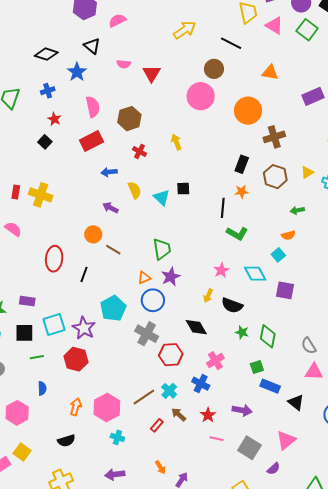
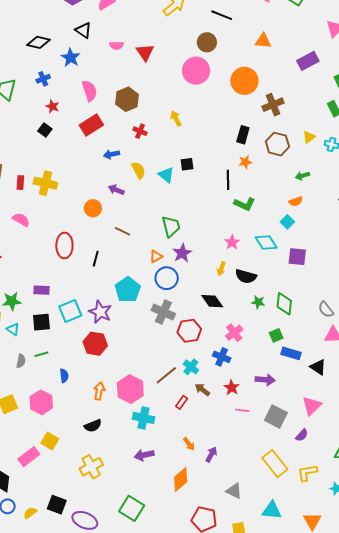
orange circle: (93, 234) -> (93, 208), moved
green line: (37, 357) -> (41, 354), moved
cyan cross: (117, 437) -> (144, 418), size x1.5

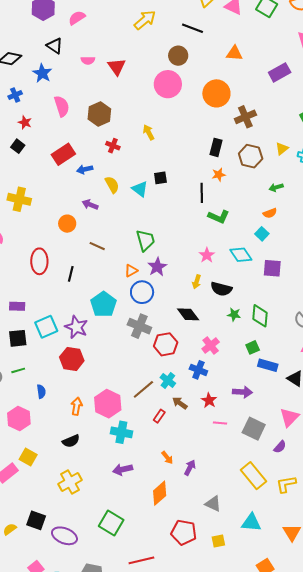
red rectangle: (91, 125) -> (63, 154), moved

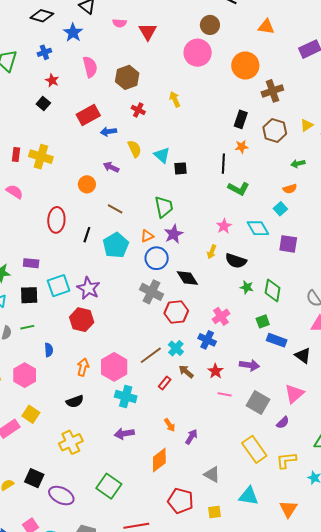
black square: (160, 178) -> (181, 168), moved
cyan pentagon: (103, 304) -> (116, 245), moved
black diamond: (188, 314) -> (187, 278), moved

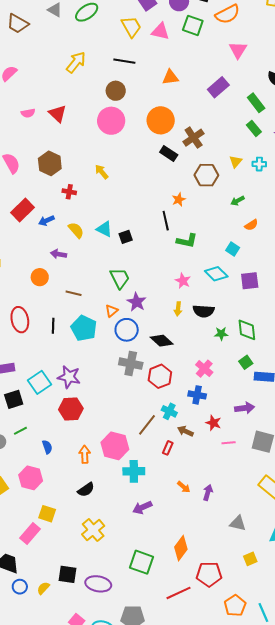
black rectangle: (241, 119) -> (169, 153), moved, turned -60
orange semicircle: (290, 189) -> (251, 225), moved
orange diamond: (159, 460) -> (181, 548), moved
red pentagon: (181, 501) -> (209, 574), moved

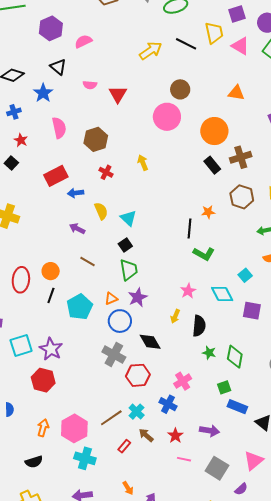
black line: (124, 61) -> (186, 44), moved
black square: (126, 237) -> (125, 245), moved, turned -32
orange circle: (40, 277) -> (51, 271), moved
brown line: (74, 293) -> (87, 261), moved
black semicircle: (204, 311) -> (199, 326), turned -105

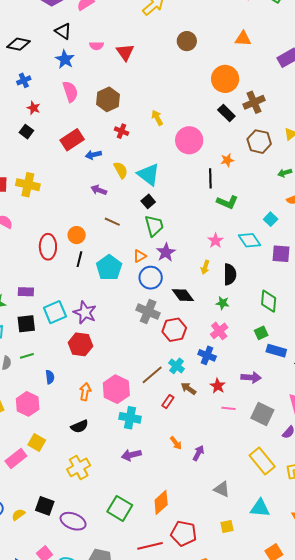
blue star: (43, 93) -> (65, 59), moved
pink circle: (167, 117) -> (189, 140), moved
cyan triangle: (128, 218) -> (148, 174), size x1.4
green star: (209, 353) -> (223, 303), moved

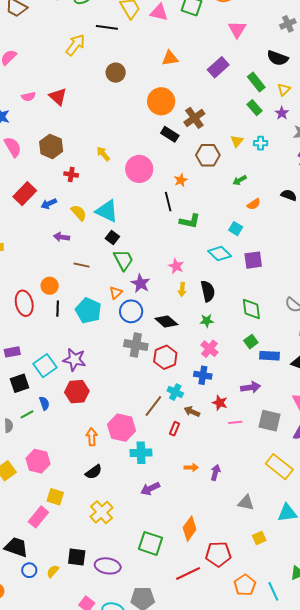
pink star: (215, 241) -> (176, 266), moved
blue semicircle: (50, 377) -> (44, 403), moved
orange arrow: (176, 443) -> (191, 467), turned -40

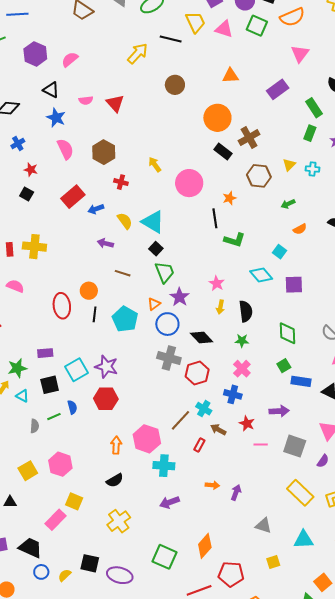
green rectangle: (255, 108) -> (310, 133), turned 56

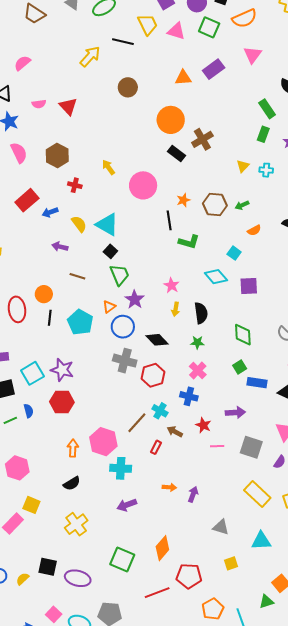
purple rectangle: (278, 89) -> (214, 69), moved
brown hexagon: (259, 176) -> (215, 204), moved

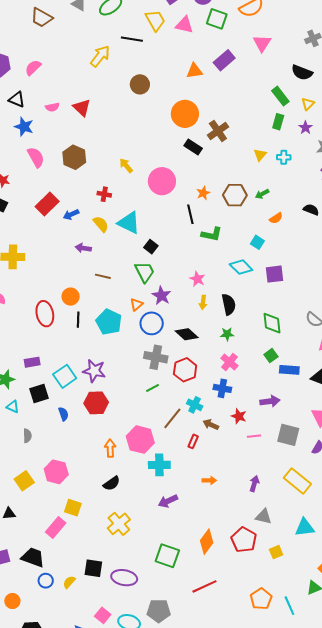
red cross: (75, 185) -> (104, 194), moved
black square: (110, 251) -> (151, 247), moved
green line: (10, 420) -> (153, 388), moved
purple arrow: (193, 494) -> (254, 484), moved
red pentagon: (189, 576) -> (244, 540), moved, turned 30

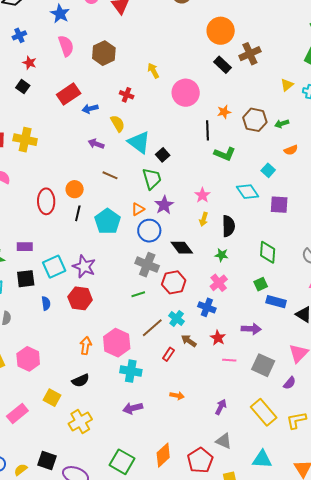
cyan triangle: (129, 223) -> (139, 142), moved
yellow square: (73, 508) -> (52, 398), moved

